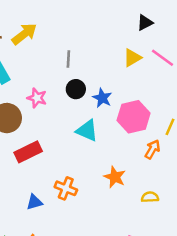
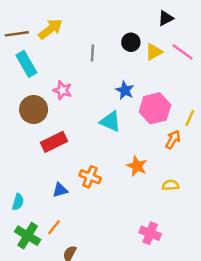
black circle: (76, 89) -> (131, 42), moved

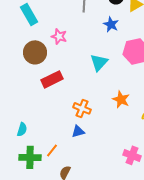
blue star: (125, 90) -> (111, 24), moved
cyan triangle: (110, 122) -> (99, 62), turned 48
blue triangle: (60, 190) -> (78, 131), moved
green cross: (28, 236) -> (30, 157), turned -30

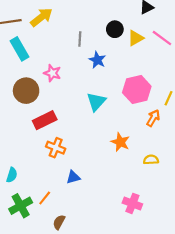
blue star: (111, 24) -> (97, 60), moved
orange cross: (82, 108) -> (56, 148), moved
green cross: (30, 157) -> (21, 206), turned -30

